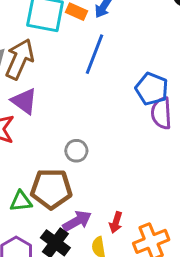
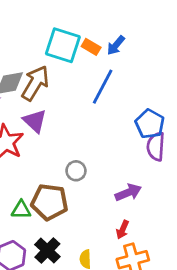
purple arrow: (77, 221) -> (128, 192), moved
red arrow: (116, 222) -> (123, 230), moved

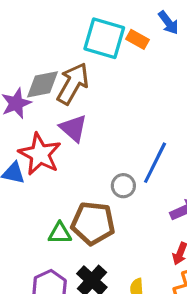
blue arrow: (116, 45) -> (168, 23), moved, turned -75
blue line: (103, 87) -> (155, 163), moved

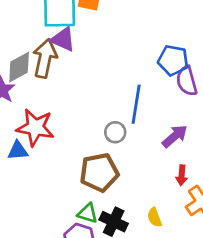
purple triangle: (73, 128) -> (63, 39), moved
green triangle: (60, 233) -> (88, 213), moved, turned 35

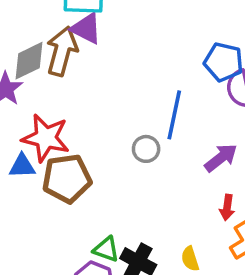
brown pentagon: (99, 172) -> (67, 178), moved

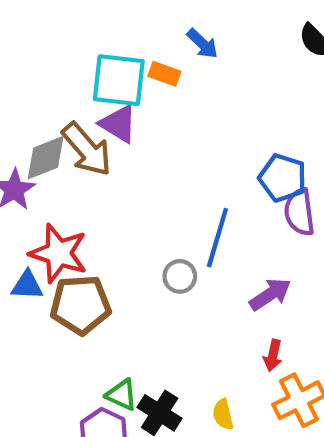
brown arrow: (62, 51) -> (87, 149), turned 120

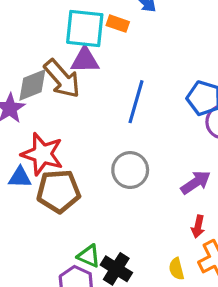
purple triangle: (118, 124) -> (85, 60), turned -32
blue line: (217, 238) -> (136, 102), moved
gray circle: (180, 276) -> (130, 170), size x1.5
yellow semicircle: (223, 414) -> (176, 269), moved

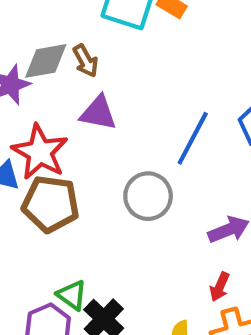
purple triangle: (85, 60) -> (98, 113), moved
brown arrow: (62, 79) -> (86, 61), size x0.6
blue line: (136, 102) -> (193, 138), moved

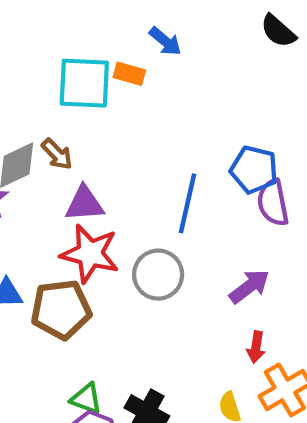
red star: (40, 152) -> (90, 254), moved
green triangle: (72, 295) -> (86, 399), moved

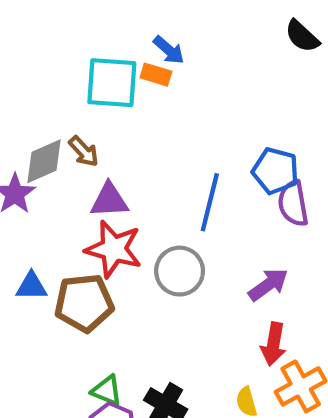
blue arrow: (165, 41) -> (169, 50), moved
red arrow: (256, 347) -> (273, 344), size x1.4

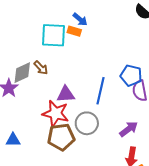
purple triangle: (109, 200) -> (66, 94), moved
blue triangle: (31, 286) -> (13, 140), moved
brown pentagon: (84, 303) -> (61, 137), moved

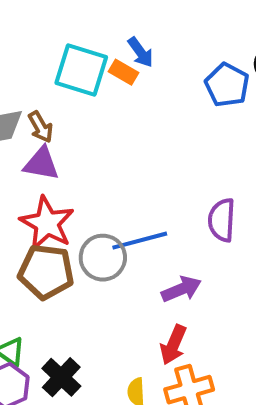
blue pentagon: (131, 75) -> (227, 85), moved
blue line: (101, 91) -> (140, 241), moved, turned 48
purple triangle: (66, 94) -> (41, 164), moved

